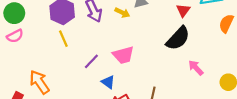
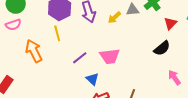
yellow arrow: (122, 13) -> (114, 17), turned 104
black semicircle: (178, 38) -> (162, 48), size x0.7
orange arrow: (39, 82) -> (34, 51), moved

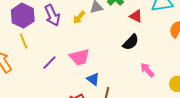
red triangle: (170, 23) -> (136, 16), turned -40
blue triangle: (92, 79) -> (93, 79), moved

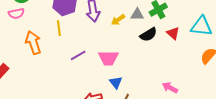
black semicircle: (131, 42) -> (148, 35), moved
pink arrow: (147, 70) -> (170, 88), turned -35

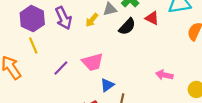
blue triangle: (116, 82) -> (107, 85), turned 48

